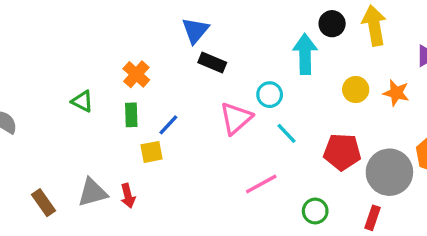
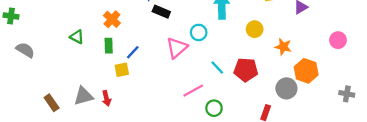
orange star: (396, 93) -> (283, 47), moved
cyan line: (286, 133) -> (217, 68), moved
gray circle: (389, 172) -> (286, 88), moved, size x0.7
green circle: (315, 211) -> (214, 108), moved

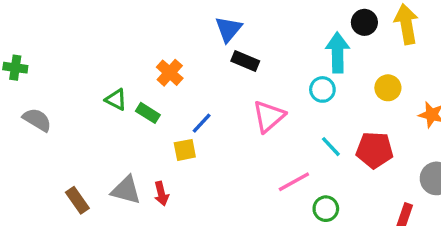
cyan circle: (199, 32) -> (322, 89), moved
green rectangle: (109, 46) -> (148, 113), moved, turned -56
gray triangle: (83, 96) -> (126, 190), turned 30

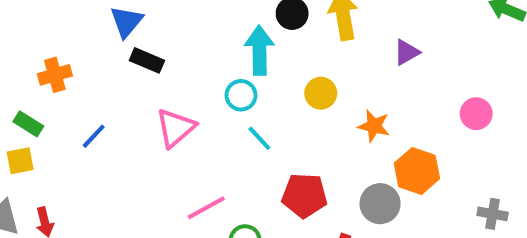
orange cross: (170, 73) -> (55, 75), turned 32
cyan line: (331, 147) -> (259, 138), moved
yellow square: (185, 150) -> (20, 161), moved
red pentagon: (374, 150) -> (304, 195), moved

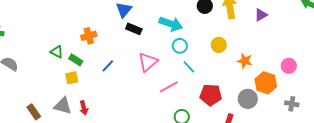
cyan arrow: (259, 50) -> (171, 24), moved, turned 110
purple triangle: (407, 52) -> (261, 15), moved
pink circle: (476, 114) -> (289, 66), moved
pink line: (206, 208) -> (169, 87), moved
gray cross: (493, 214) -> (292, 104), moved

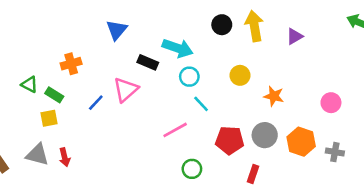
black rectangle: (134, 29) -> (148, 62), moved
pink triangle: (148, 62) -> (126, 90), moved
orange hexagon: (266, 83) -> (301, 142), moved
gray circle: (248, 99) -> (265, 135), moved

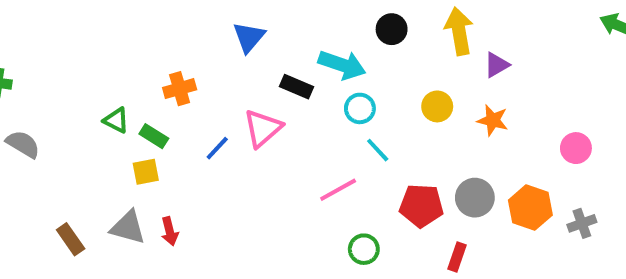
black circle: (222, 25) -> (392, 29), moved
purple triangle: (295, 36) -> (497, 65), moved
orange star: (274, 96) -> (493, 120), moved
gray cross: (335, 152) -> (582, 223), turned -30

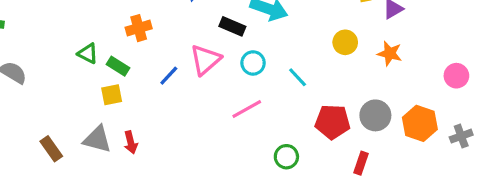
cyan circle: (360, 108) -> (253, 63), moved
pink line: (338, 190) -> (247, 109), moved

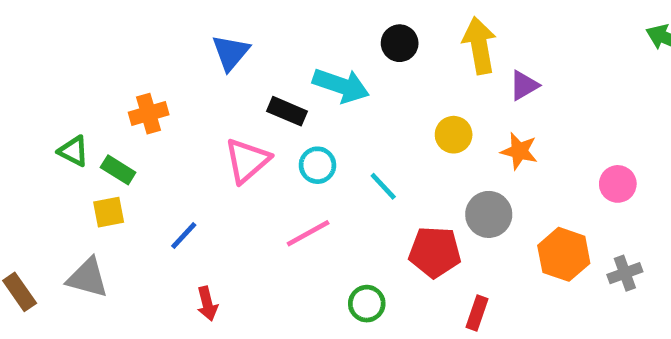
blue line: (169, 76) -> (184, 236), moved
gray circle: (375, 115) -> (489, 214), moved
red arrow: (131, 142) -> (207, 304), moved

